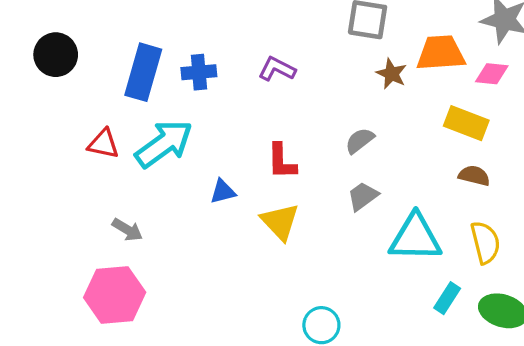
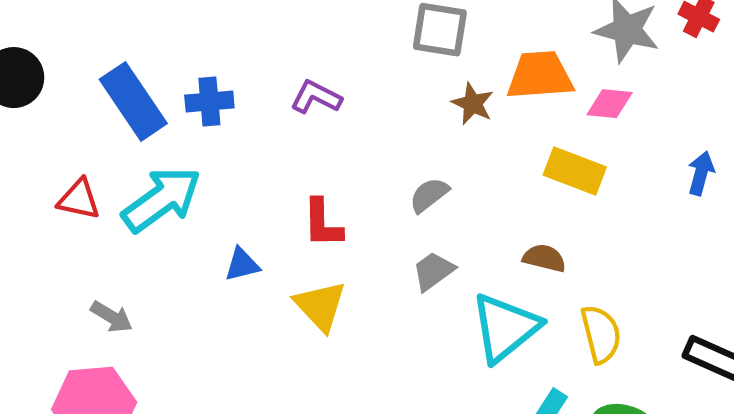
blue rectangle: (143, 72) -> (133, 101), turned -50
brown semicircle: (474, 176) -> (544, 258), moved
cyan triangle: (415, 238) -> (505, 328), turned -40

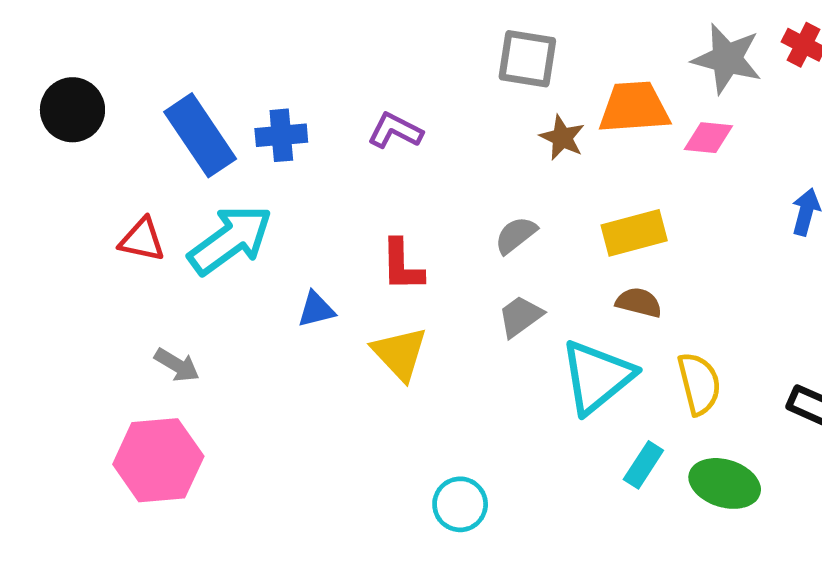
yellow rectangle: (575, 171) -> (634, 233), moved, turned -36

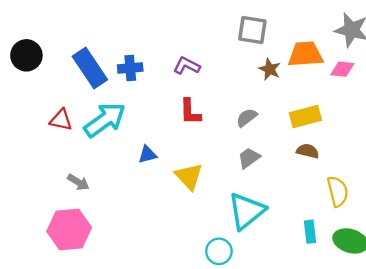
red L-shape: (402, 265) -> (190, 112), moved
cyan triangle: (597, 377) -> (247, 211), moved
cyan rectangle: (643, 465) -> (310, 232), turned -40

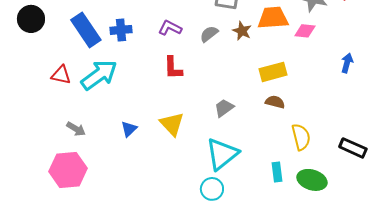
gray semicircle: (247, 118) -> (209, 34), moved
blue triangle: (147, 154) -> (129, 129), moved, turned -30
cyan circle: (219, 251) -> (212, 189), moved

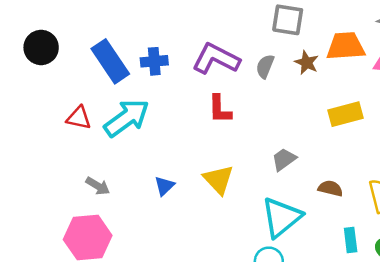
purple L-shape: (170, 28) -> (216, 59), size x1.6
gray semicircle: (209, 34) -> (265, 66), turned -30
brown semicircle: (275, 102) -> (330, 188), moved

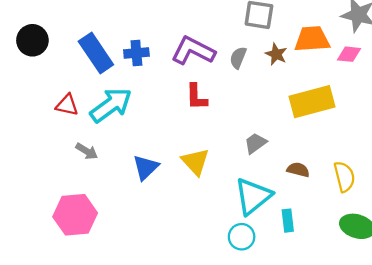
yellow rectangle: (346, 114) -> (312, 102), size x1.4
gray arrow: (98, 186) -> (87, 151), moved
blue triangle: (164, 186) -> (146, 167), size x1.4
cyan rectangle: (351, 240) -> (288, 221), moved

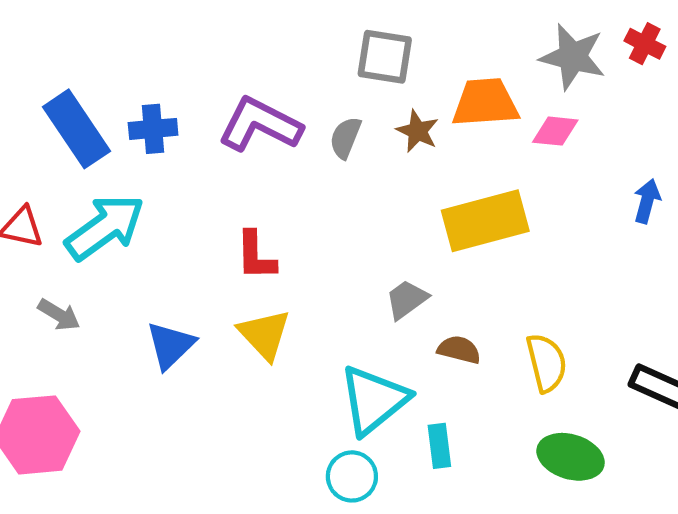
red L-shape: (196, 97) -> (256, 256), moved
gray trapezoid: (255, 143) -> (407, 299), moved

